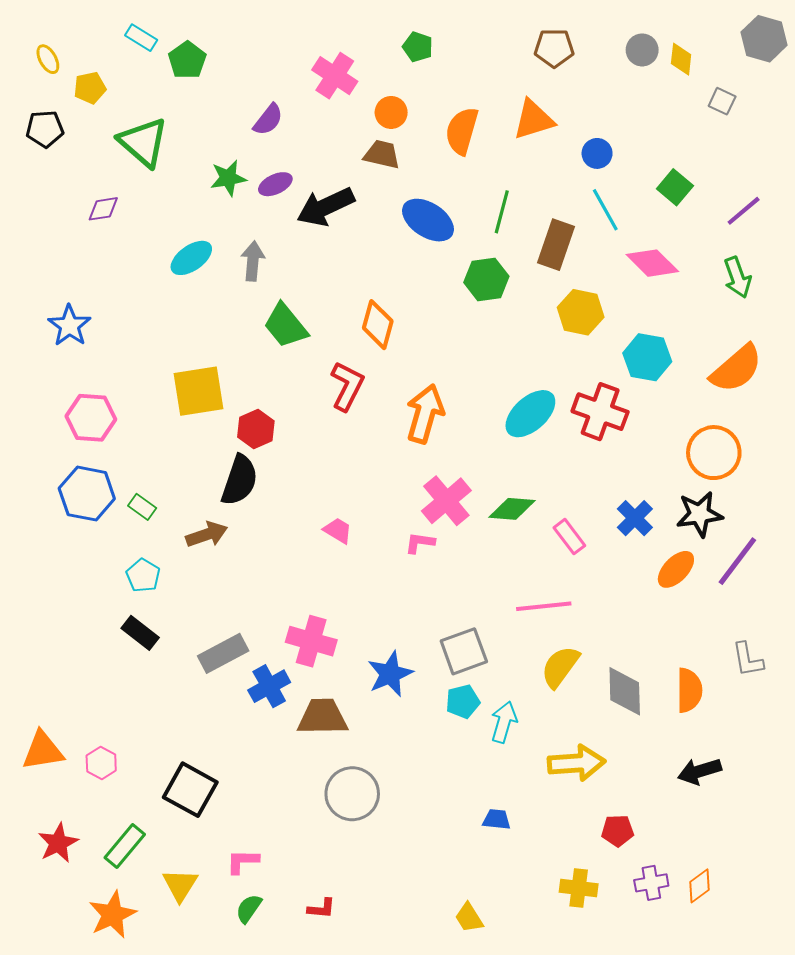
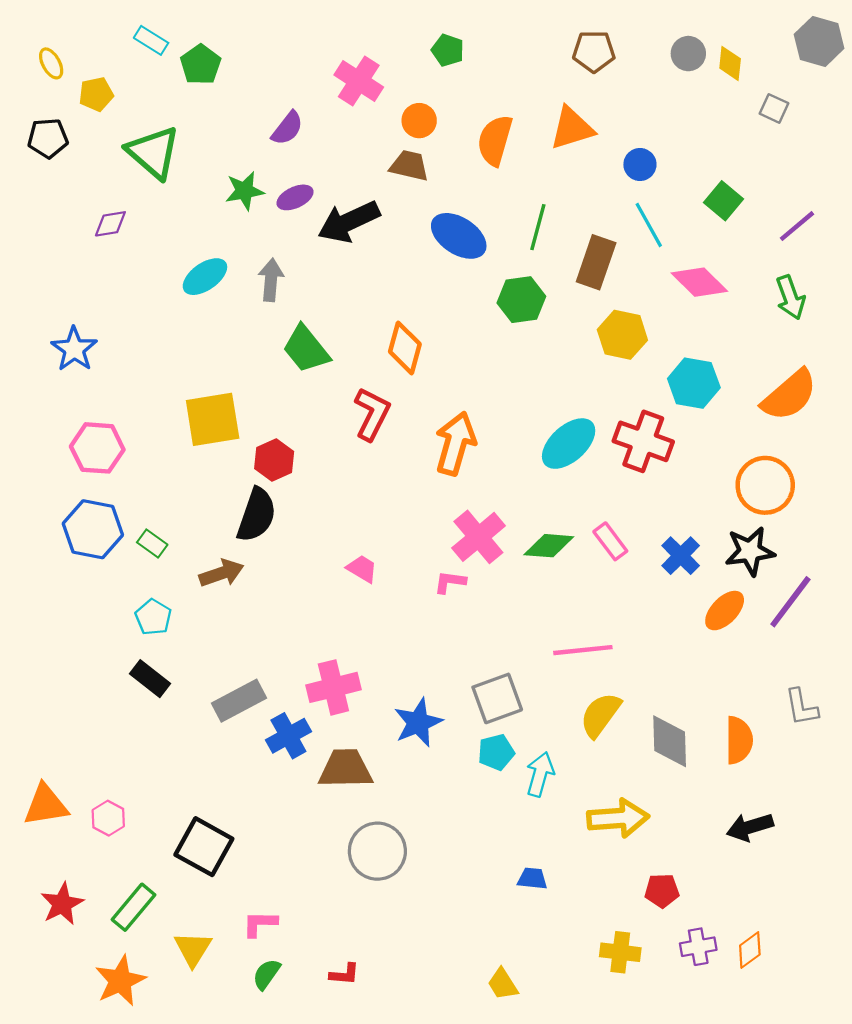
pink rectangle: (569, 537) -> (610, 541), moved
pink cross: (311, 641) -> (333, 687), turned -30

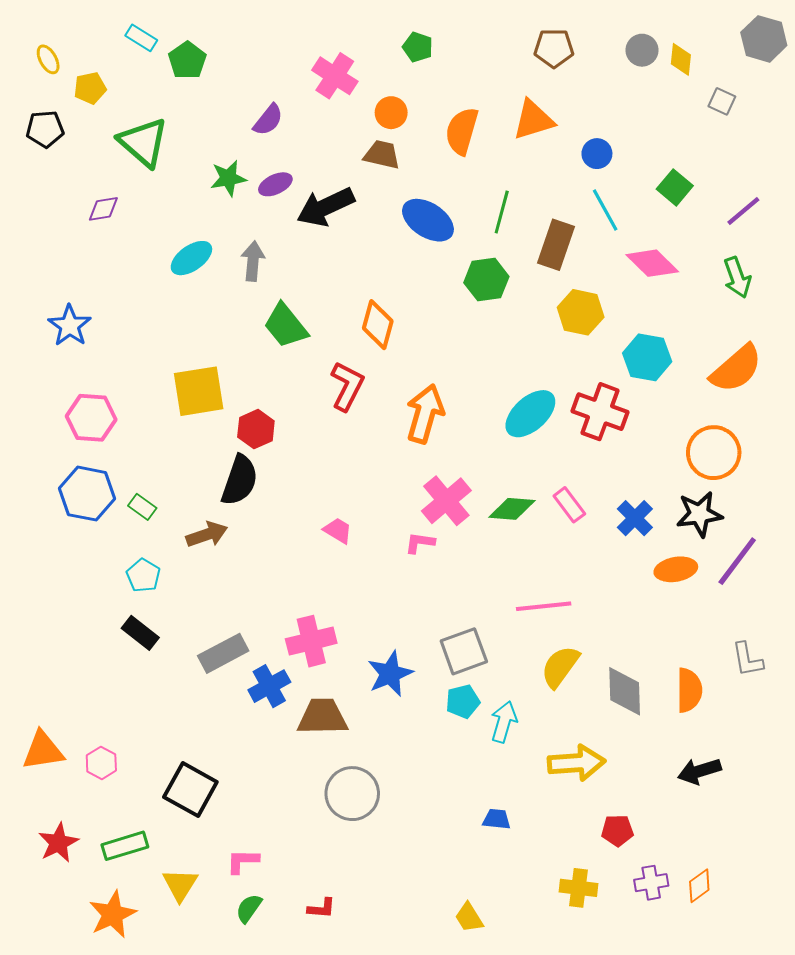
orange ellipse: (725, 611) -> (676, 569), turned 36
green rectangle: (134, 907) -> (125, 846), turned 33

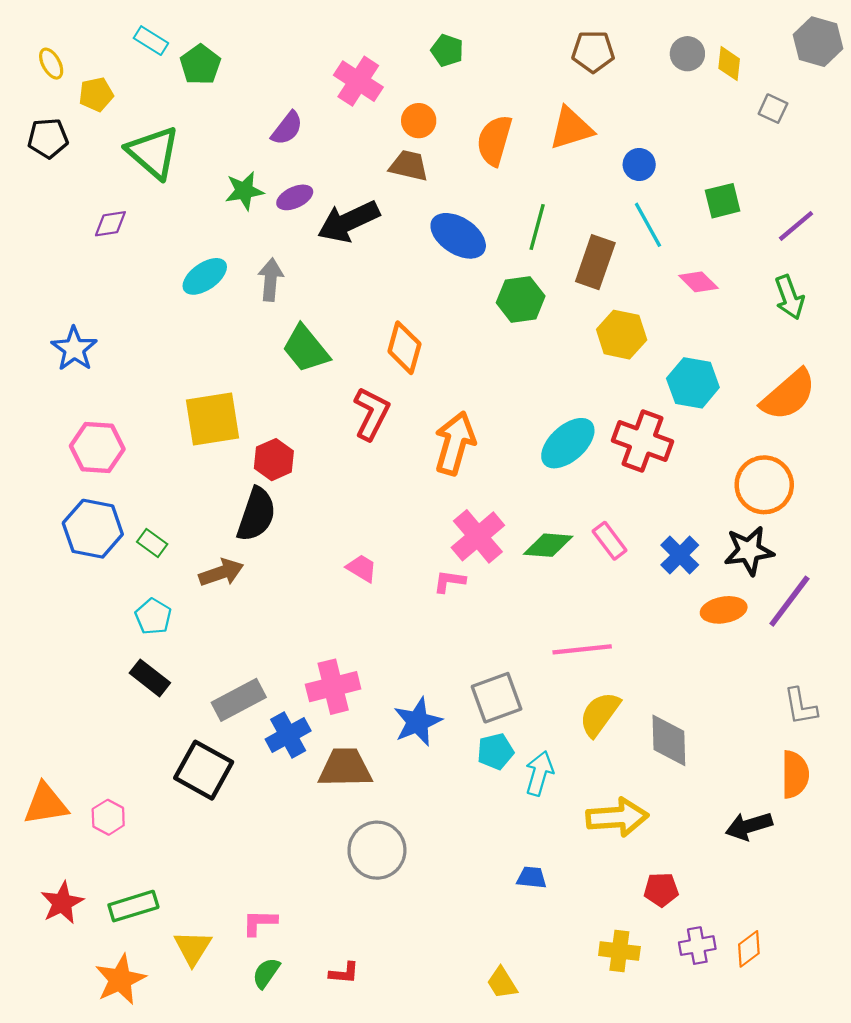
green square: (675, 187) -> (723, 201), turned 36
pink diamond: (652, 263) -> (698, 282), size x0.7
orange semicircle: (689, 690) -> (795, 774), moved
black square: (190, 790) -> (204, 770), moved

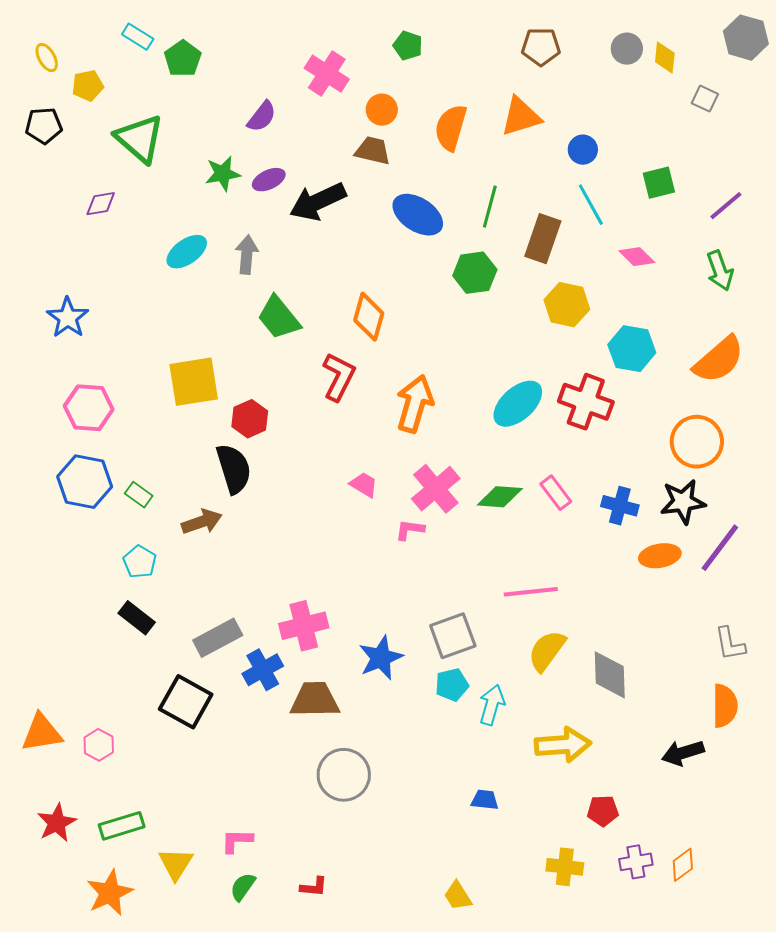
black semicircle: (256, 514) -> (234, 469), turned -36
blue cross: (680, 555) -> (620, 506), turned -30
pink trapezoid: (362, 568) -> (364, 485), moved

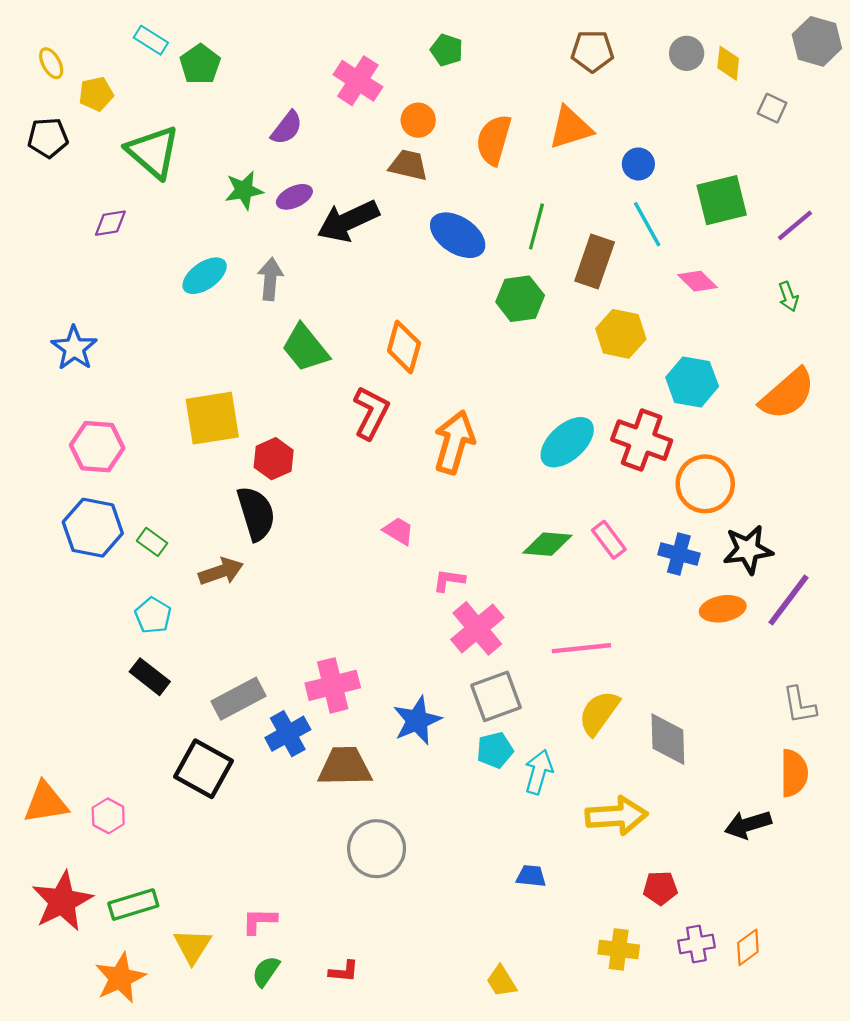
green square: (659, 183) -> (722, 200), size x1.4
green arrow: (720, 271) -> (788, 297), size x0.7
orange circle: (697, 442) -> (705, 484), moved
pink cross: (436, 489) -> (477, 628), moved
red star: (57, 823) -> (62, 901), size x1.4

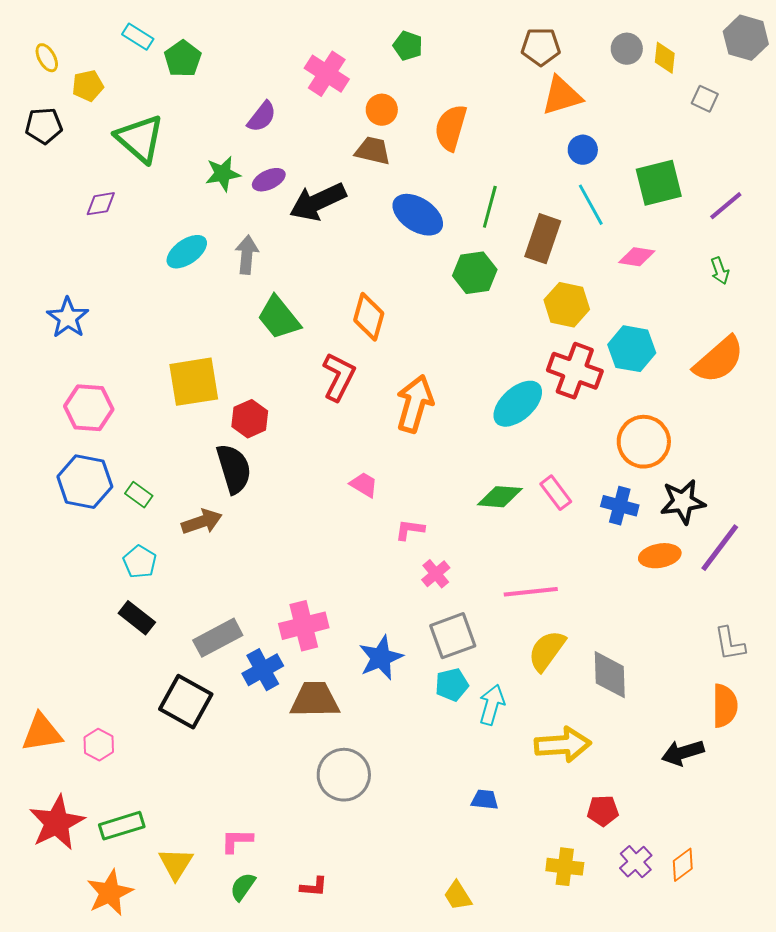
orange triangle: (570, 128) -> (562, 96), moved
pink diamond: (698, 281) -> (637, 257), turned -36
red cross: (642, 440) -> (575, 371), moved
pink cross: (477, 628) -> (436, 574), size x0.6
purple cross: (696, 944) -> (636, 862), turned -32

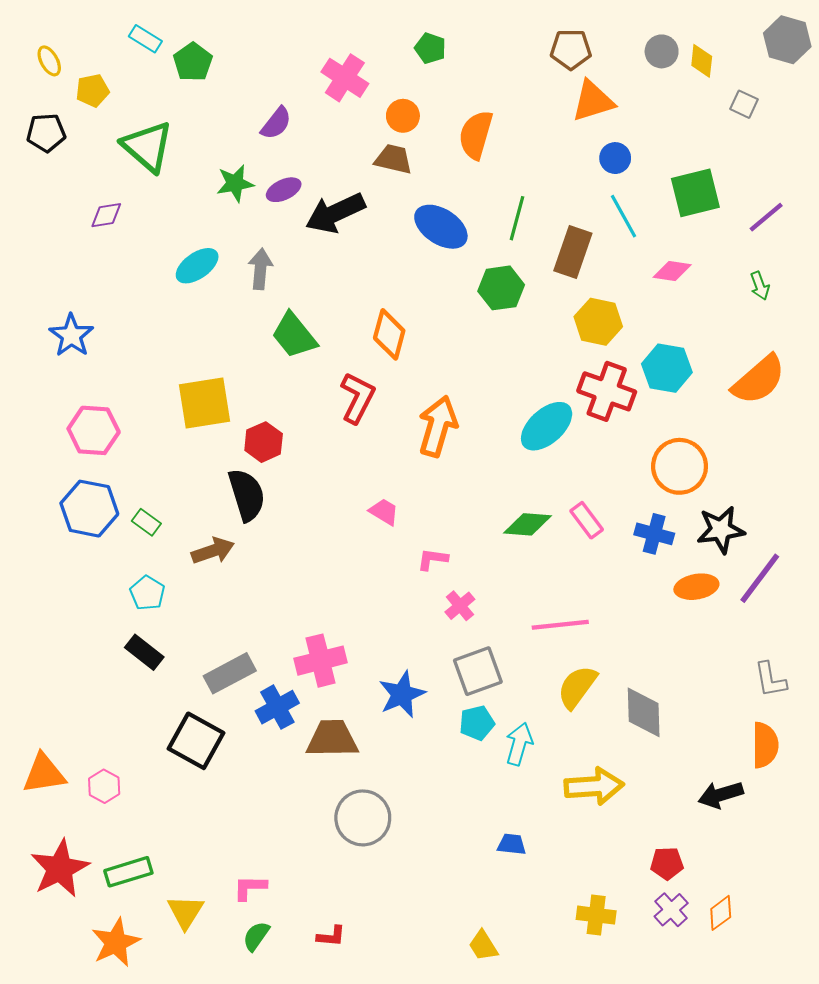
red pentagon: (603, 811) -> (667, 863), moved

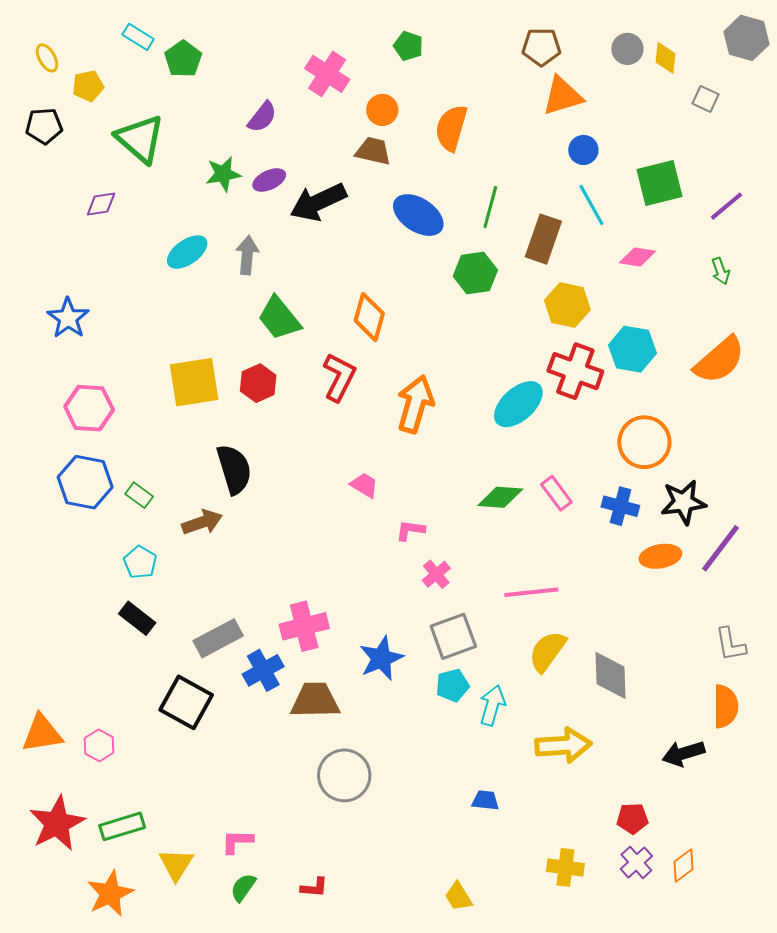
red hexagon: (264, 442) -> (258, 383), moved

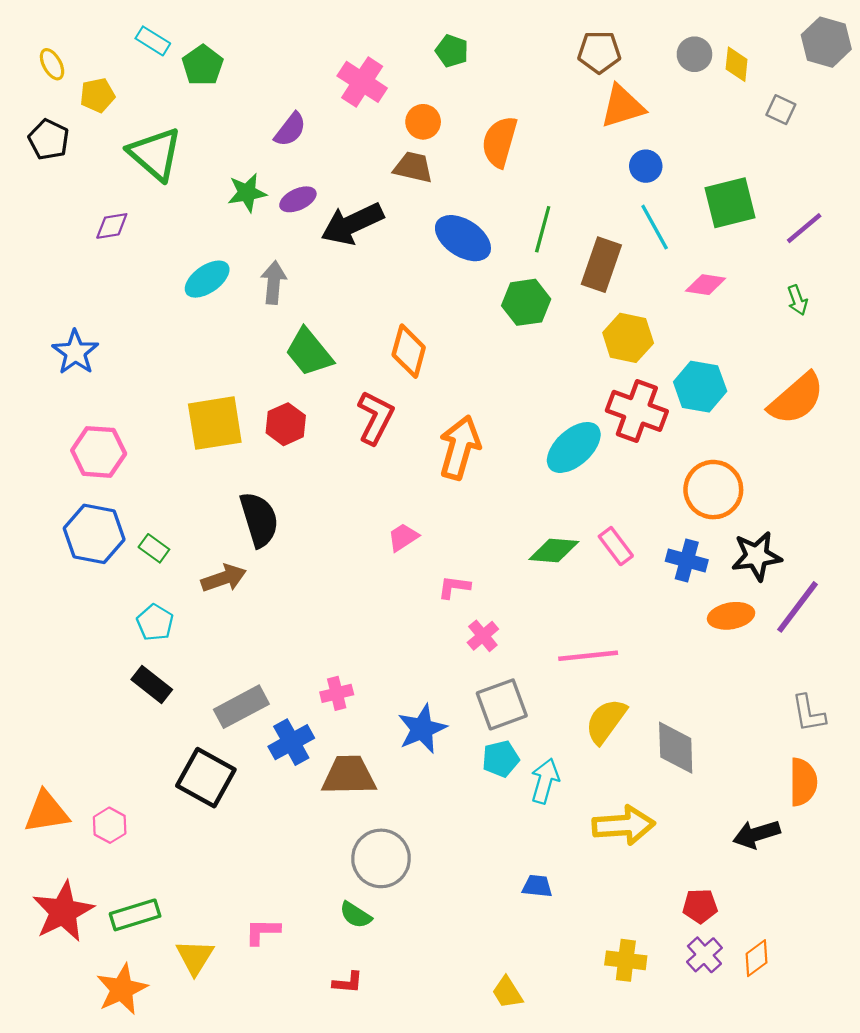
black pentagon: (44, 126) -> (49, 140), turned 30
pink trapezoid: (364, 485) -> (403, 537), turned -64
pink cross: (304, 626) -> (337, 693), size x0.6
green semicircle: (243, 887) -> (356, 915), moved, turned -92

